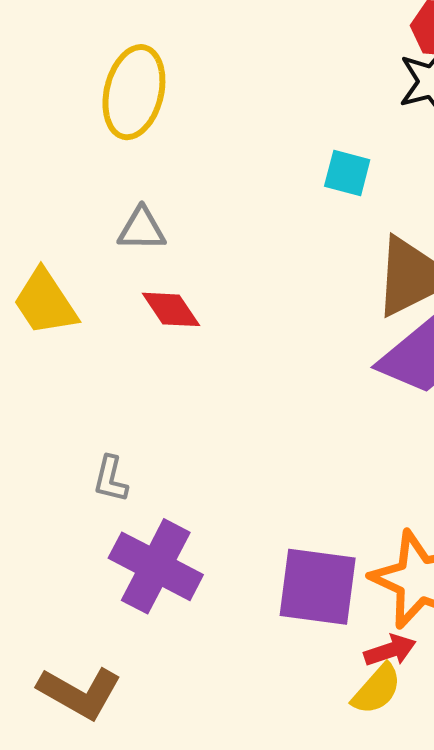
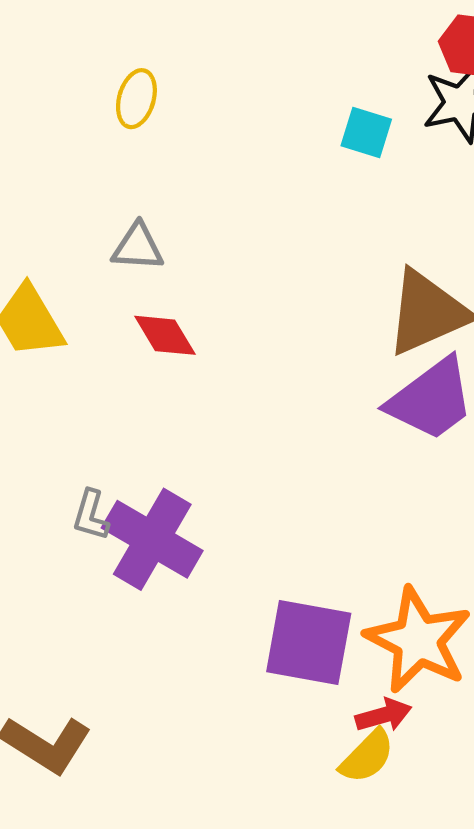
yellow ellipse: (134, 92) -> (136, 99), size x0.6
cyan square: (347, 173) -> (366, 132), moved
purple cross: (156, 566) -> (152, 539), moved

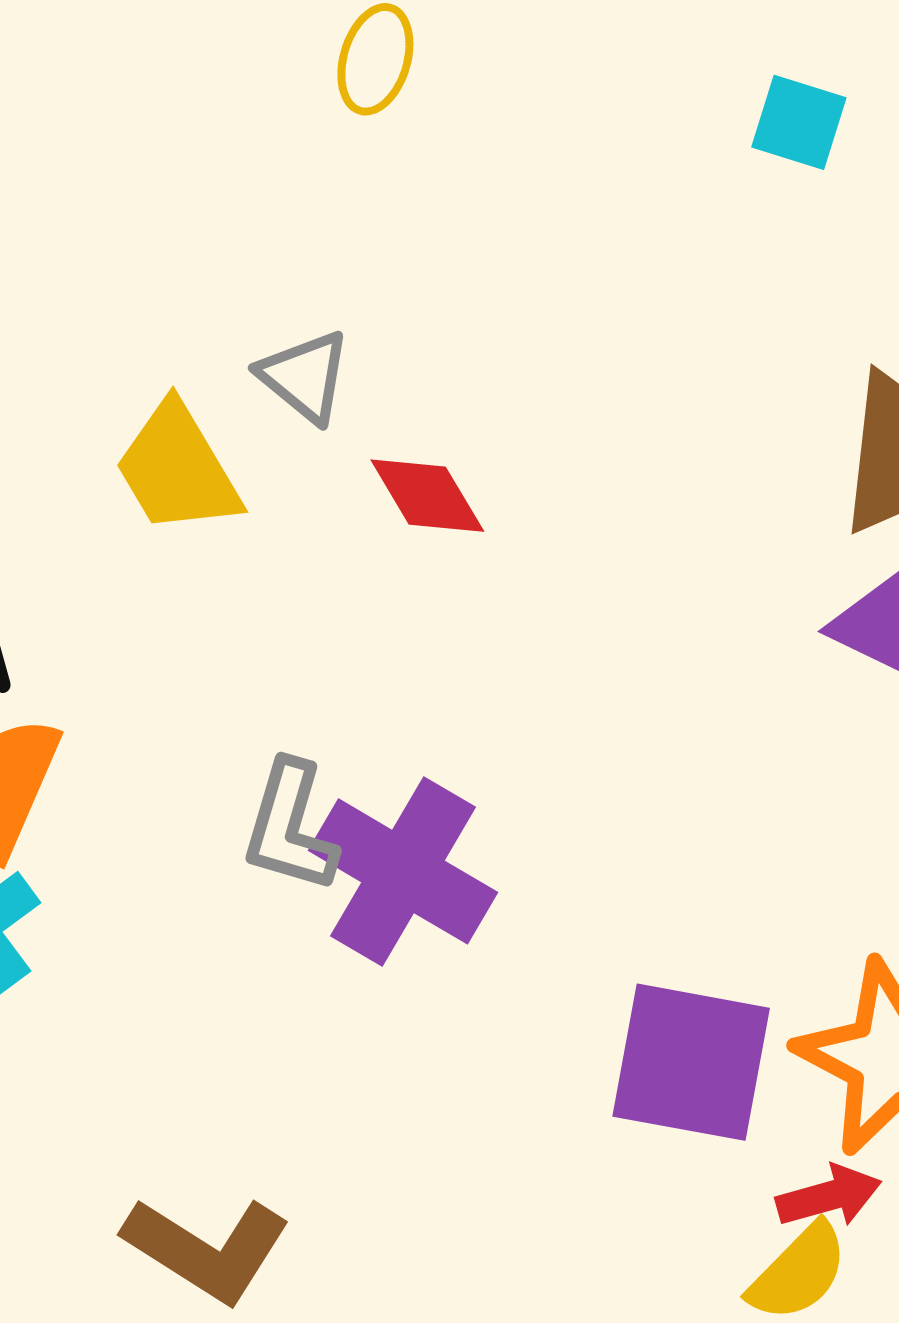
gray triangle: (138, 247) -> (305, 377), moved, turned 36
gray L-shape: (91, 515) -> (290, 827), size x1.4

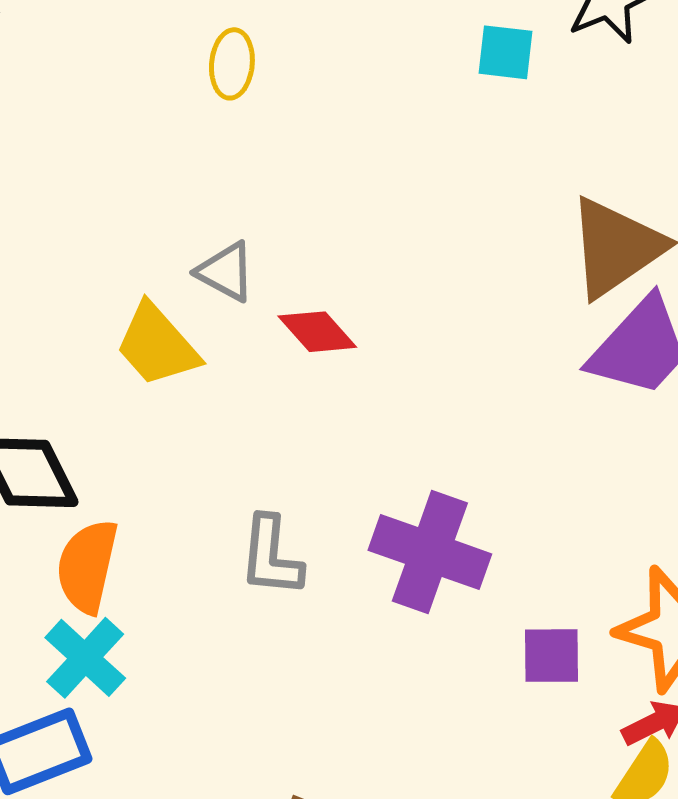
purple cross: (403, 871) -> (430, 552), moved
purple square: (691, 1062) -> (551, 656), size x0.6

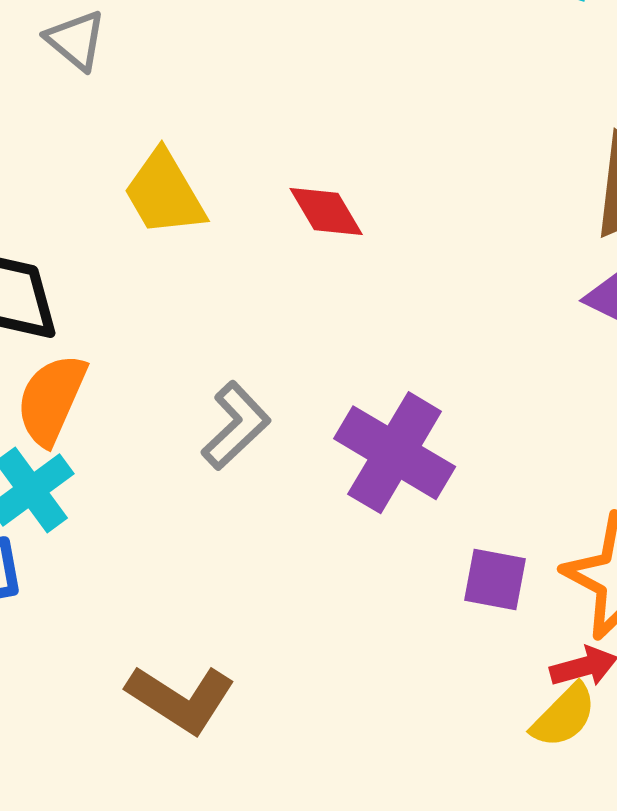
gray triangle: (226, 272) -> (76, 40), moved
gray L-shape: (271, 556) -> (236, 426), turned -150

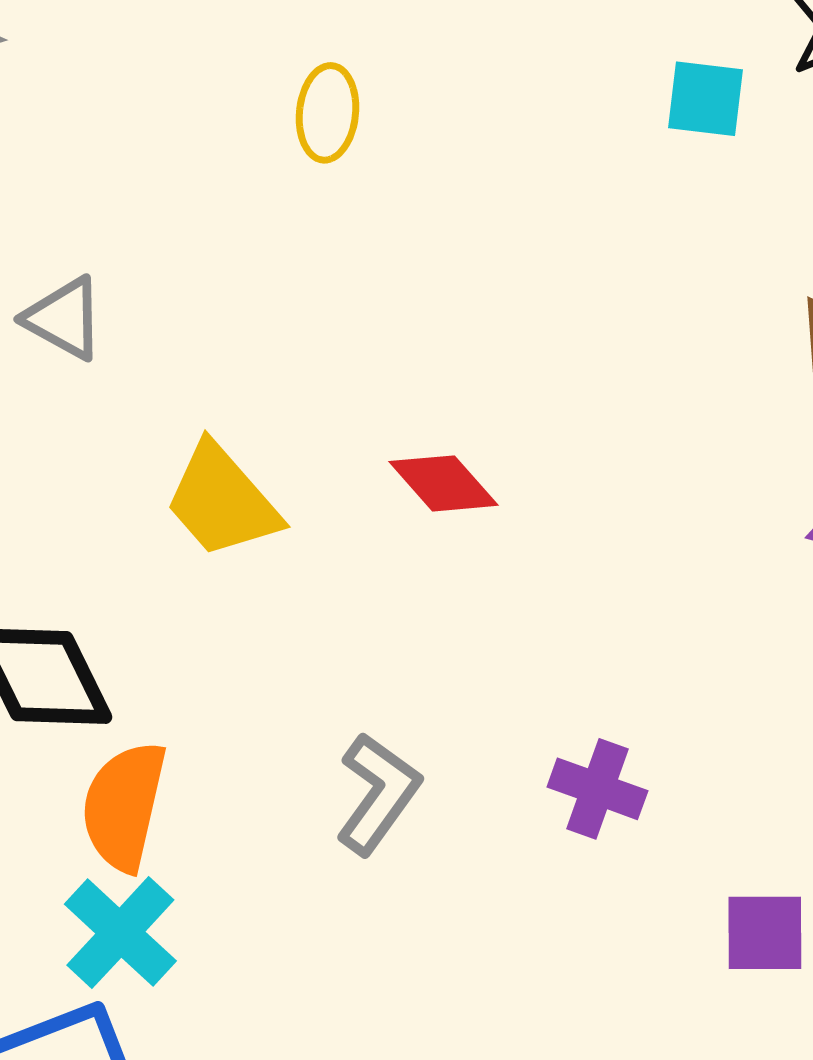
purple cross: (395, 453) -> (597, 789), size x0.6

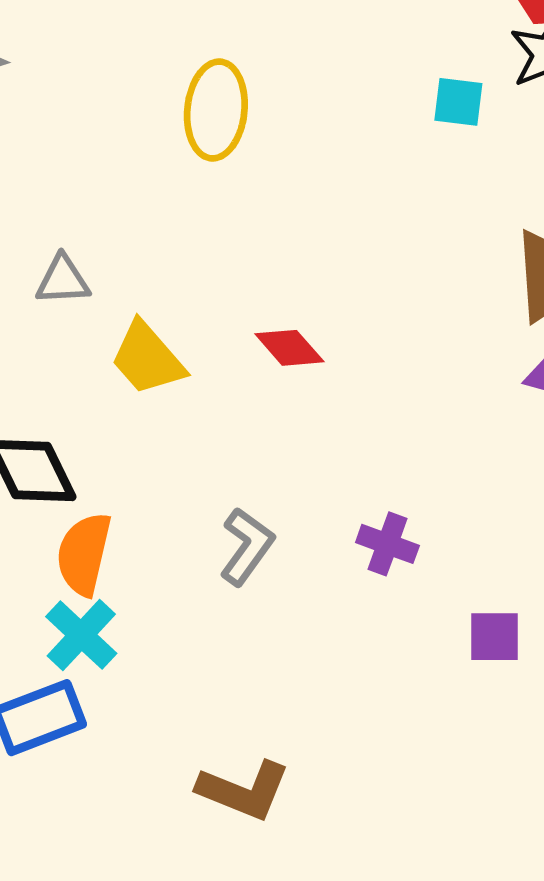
yellow ellipse: (327, 113) -> (216, 110), size x1.6
gray triangle: (64, 318) -> (63, 280), moved, turned -32

